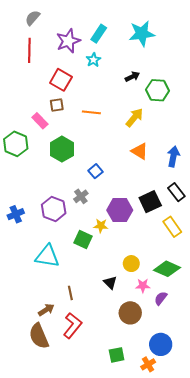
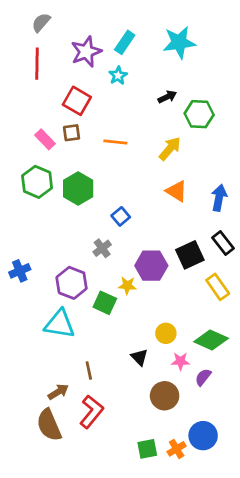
pink rectangle: (40, 121) -> (45, 139), moved
green hexagon: (16, 144) -> (37, 182), moved
purple hexagon: (54, 209) -> (72, 283), moved
orange cross: (148, 364) -> (177, 449), moved

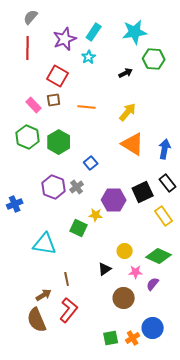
green hexagon: (199, 114) -> (154, 59), moved
orange triangle: (177, 191) -> (133, 144), size x1.4
purple hexagon: (72, 283) -> (54, 187), moved
black triangle: (139, 357) -> (105, 269), turned 40

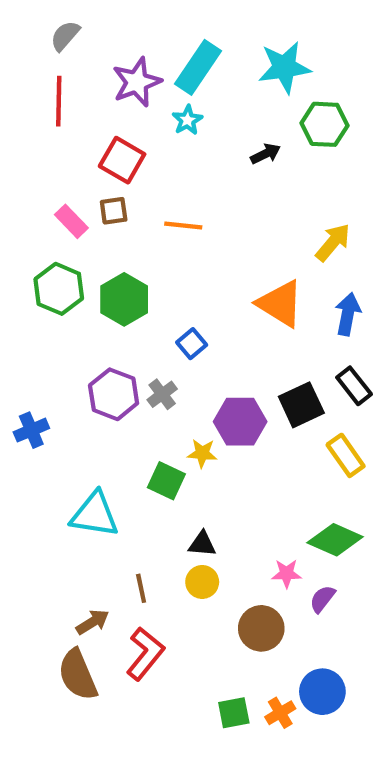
cyan rectangle: (94, 32) -> (198, 67), size x1.4
yellow arrow: (128, 112) -> (333, 242), moved
yellow circle: (125, 251) -> (202, 582), moved
black triangle: (105, 269) -> (202, 544), moved, turned 40

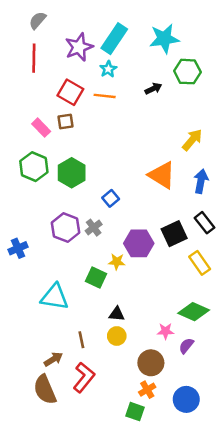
orange line: (183, 226) -> (105, 96), moved
green square: (234, 713) -> (135, 412), turned 30
orange cross: (280, 713) -> (147, 390), moved

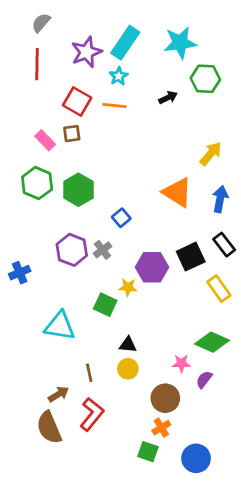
blue circle: (186, 399) -> (196, 458), moved

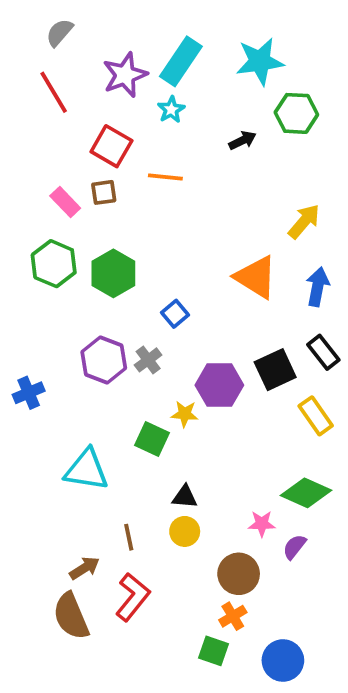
red line: (37, 64) -> (54, 92), turned -32
orange line: (115, 106) -> (165, 177), moved

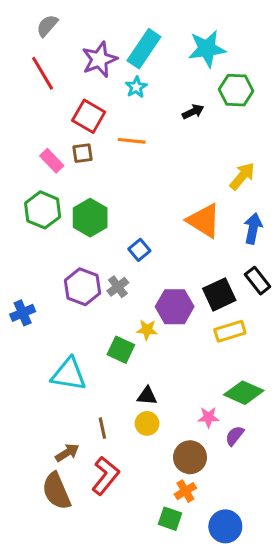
yellow rectangle: (316, 416) -> (230, 331), moved, turned -72

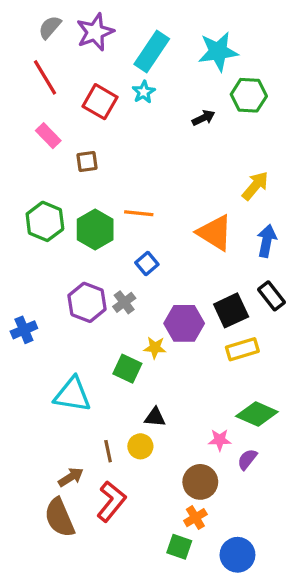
purple star: (99, 59) -> (95, 32), moved
red square: (89, 116) -> (100, 102), moved
orange line: (132, 141) -> (139, 213), moved
pink rectangle: (52, 161) -> (48, 136), moved
yellow circle: (147, 423) -> (140, 446), moved

